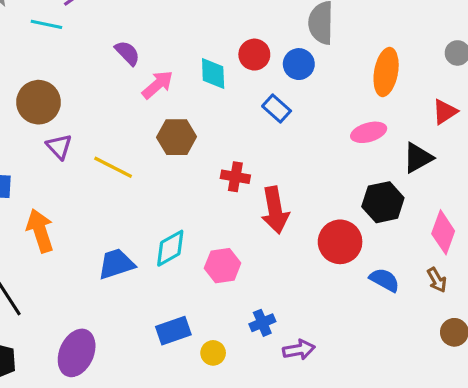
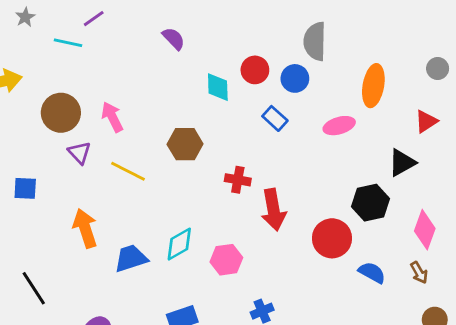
purple semicircle: (127, 53) -> (174, 39), moved
pink arrow: (158, 85) -> (112, 117), moved, turned -76
pink ellipse: (369, 132) -> (339, 126), moved
orange arrow: (40, 231) -> (85, 228), moved

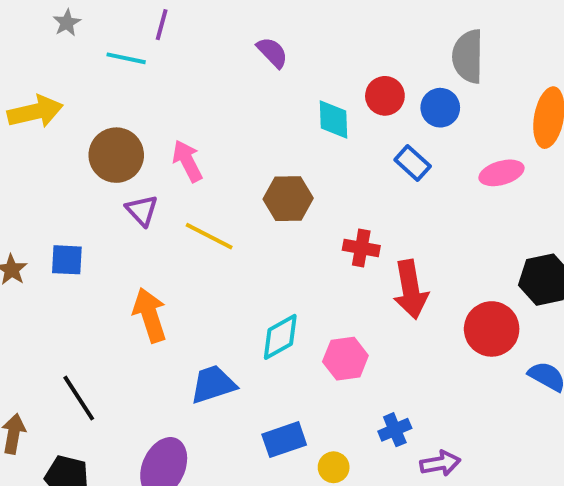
purple line: (94, 19) -> (162, 25), turned -40
blue trapezoid: (131, 258) -> (213, 384), moved

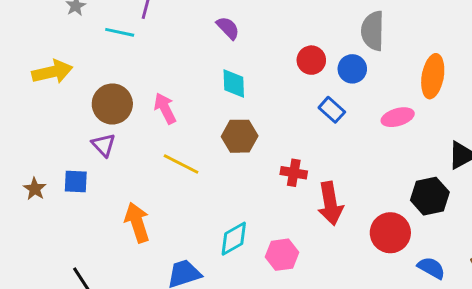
cyan diamond: (334, 120) -> (234, 84), moved
purple triangle: (142, 210) -> (104, 145), moved

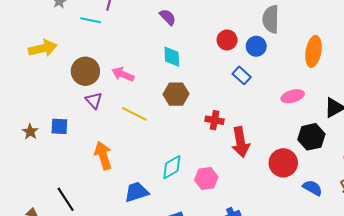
pink arrow: (165, 108) -> (123, 74), turned -40
pink ellipse: (398, 117) -> (293, 96), moved
purple triangle: (104, 145) -> (94, 100), moved

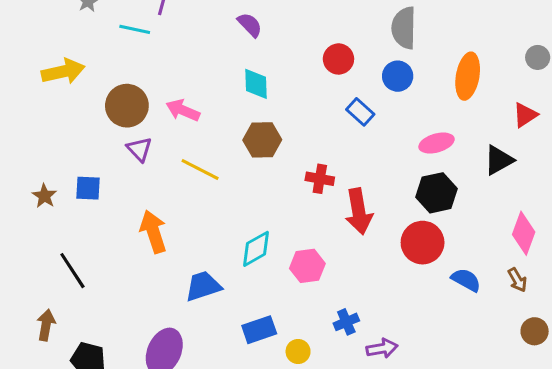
blue circle: (256, 46) -> (398, 76), moved
black hexagon: (311, 137) -> (437, 193), moved
black line: (66, 199) -> (72, 271), moved

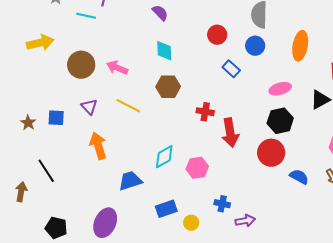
purple triangle: (139, 149) -> (89, 107), moved
blue cross: (346, 322) -> (222, 204), turned 35
brown arrow: (46, 325) -> (21, 192), moved

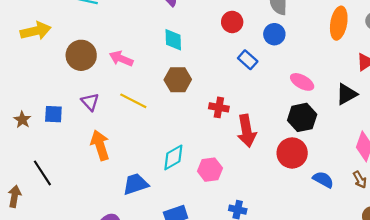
orange ellipse: (300, 46) -> (339, 23), moved
pink ellipse: (280, 89) -> (302, 82), turned 45

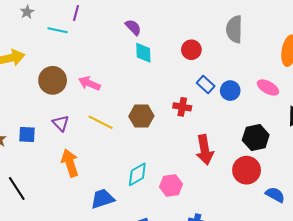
blue circle: (274, 34) -> (230, 91), moved
cyan diamond: (173, 40) -> (143, 53), moved
brown hexagon: (178, 80) -> (141, 116), moved
pink ellipse: (302, 82) -> (268, 87), moved
red cross: (219, 107) -> (182, 107), moved

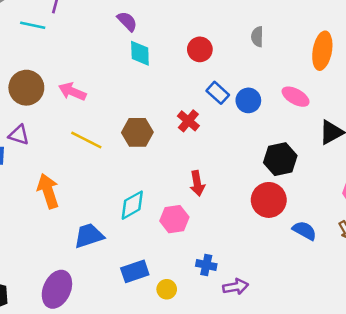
gray semicircle: (234, 29) -> (257, 37), moved, size x0.6
red cross: (182, 107) -> (188, 121), turned 30
purple triangle: (61, 123) -> (19, 135), moved, turned -30
red arrow: (205, 150) -> (197, 183), moved, size x0.7

